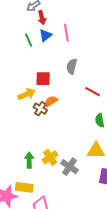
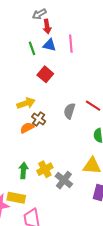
blue triangle: (45, 35) -> (49, 45), turned 48
gray semicircle: (72, 66) -> (69, 111), moved
red square: (43, 79) -> (45, 74), moved, turned 35
orange semicircle: (51, 101) -> (27, 128), moved

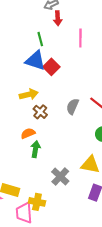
blue triangle: (49, 45) -> (35, 61), moved, size x1.5
orange semicircle: (27, 128) -> (28, 133), moved
yellow cross: (45, 169) -> (37, 202), moved, turned 35
green arrow: (23, 170) -> (35, 149), moved

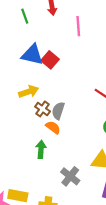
green line: (40, 39) -> (25, 16), moved
gray semicircle: (73, 106) -> (58, 111), moved
orange semicircle: (28, 133) -> (53, 127), moved, turned 64

